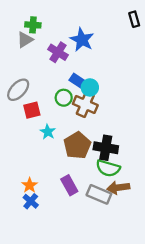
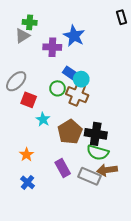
purple cross: (58, 52) -> (52, 47), turned -30
red square: (32, 110) -> (29, 100), turned 35
orange star: (30, 185) -> (27, 155), moved

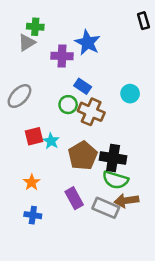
cyan circle: (81, 79) -> (130, 94), moved
red square: (29, 100) -> (34, 136), moved, turned -35
blue cross: (28, 182) -> (33, 215), turned -32

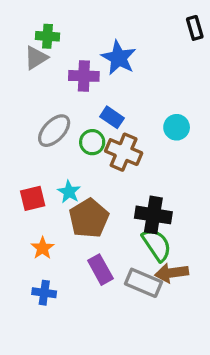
gray ellipse: (19, 96) -> (54, 131), moved
red square: (34, 136) -> (33, 198), moved
brown pentagon: (83, 156) -> (89, 218), moved
green semicircle: (115, 180) -> (157, 245), turned -140

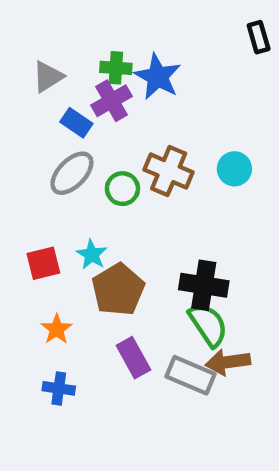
green cross: (47, 36) -> (116, 68), moved
purple cross: (84, 76) -> (111, 101), turned -32
blue rectangle: (112, 117) -> (76, 123), moved
brown cross: (124, 152) -> (169, 171), moved

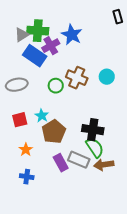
green cross: (116, 68) -> (38, 31), moved, size x1.5
blue rectangle: (76, 123) -> (35, 56), size x1.6
gray ellipse: (72, 173) -> (17, 85), moved, turned 35
gray rectangle: (191, 375) -> (79, 160), moved

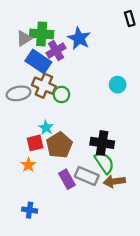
brown cross: (77, 78) -> (44, 86), moved
red square: (20, 120) -> (35, 143), moved
blue cross: (27, 177) -> (30, 210), moved

